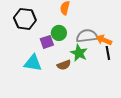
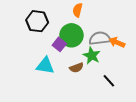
green circle: (59, 33) -> (71, 35), size x1.5
purple square: (47, 42) -> (59, 44), turned -32
black line: (108, 53) -> (109, 81), moved, turned -32

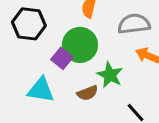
gray semicircle: (100, 38) -> (134, 24), moved

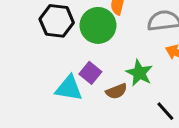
green circle: (80, 45) -> (98, 25), moved
purple square: (62, 58) -> (90, 73), moved

